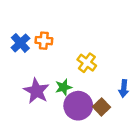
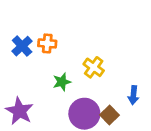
green star: (63, 87) -> (62, 82), moved
purple star: (36, 91) -> (19, 111), moved

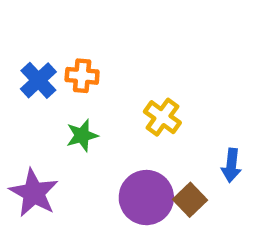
green star: (62, 82) -> (82, 135), moved

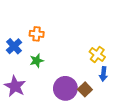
blue cross: (38, 80) -> (14, 46), moved
yellow cross: (162, 117) -> (97, 54), moved

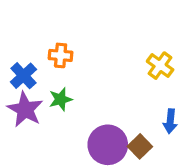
yellow cross: (97, 54) -> (160, 66), moved
purple star: (15, 86) -> (25, 109), moved

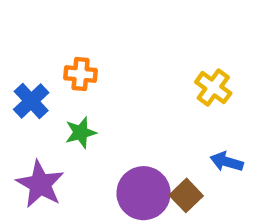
purple star: (25, 109) -> (40, 184), moved
blue arrow: (170, 121) -> (227, 162), turned 100

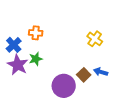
purple star: (40, 184) -> (18, 65), moved
brown square: (186, 195) -> (84, 75), moved

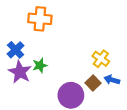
orange cross: (36, 33) -> (40, 19), moved, size x1.5
yellow cross: (95, 39) -> (101, 59), moved

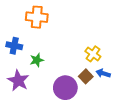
blue cross: (16, 50) -> (14, 46), turned -35
purple star: (20, 72) -> (18, 81), moved

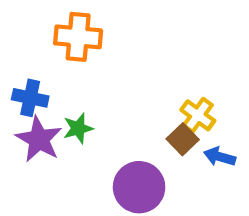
brown square: (86, 76) -> (183, 139), moved
purple star: (18, 81) -> (39, 139), moved

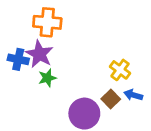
purple star: (39, 139) -> (39, 54), moved
brown square: (183, 139) -> (111, 99), moved

